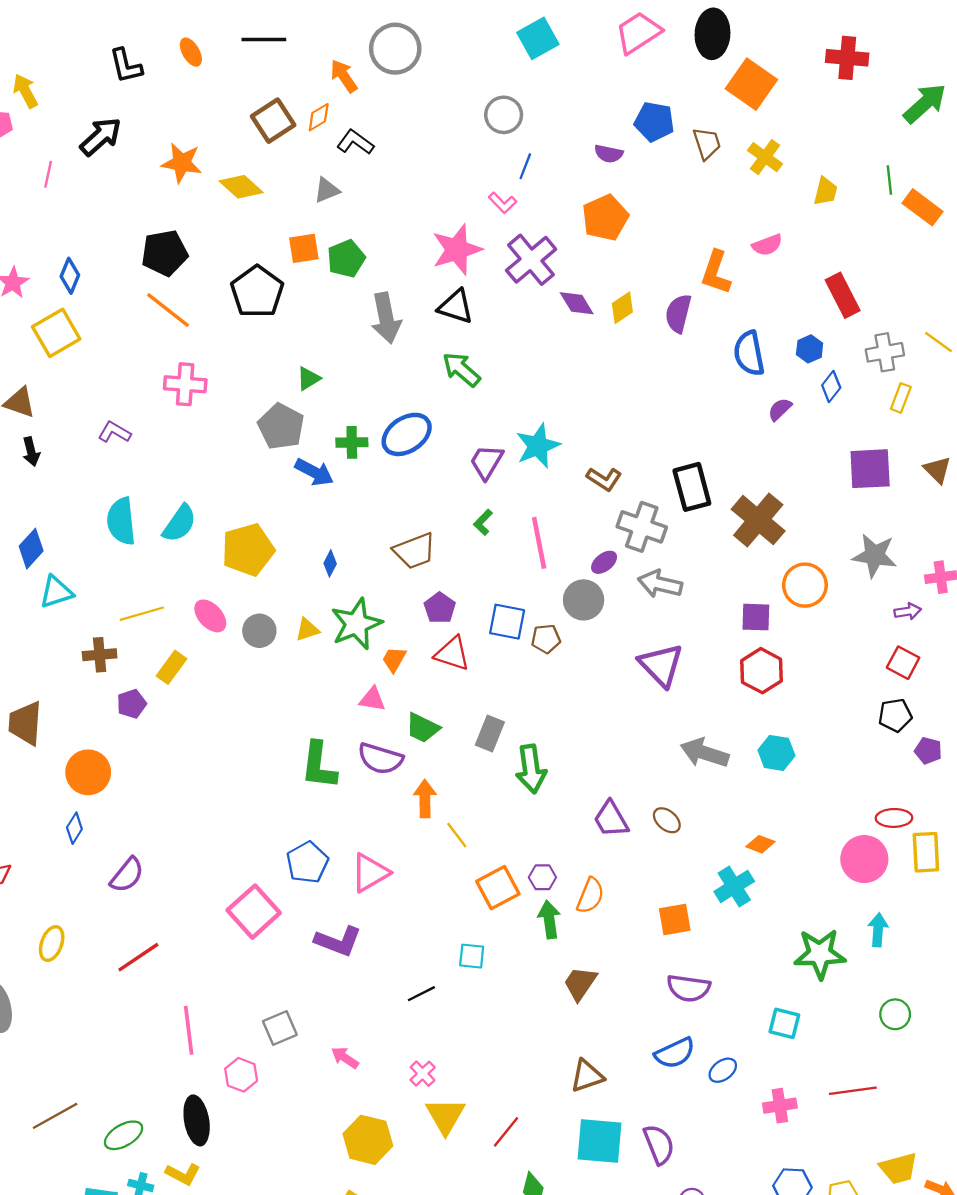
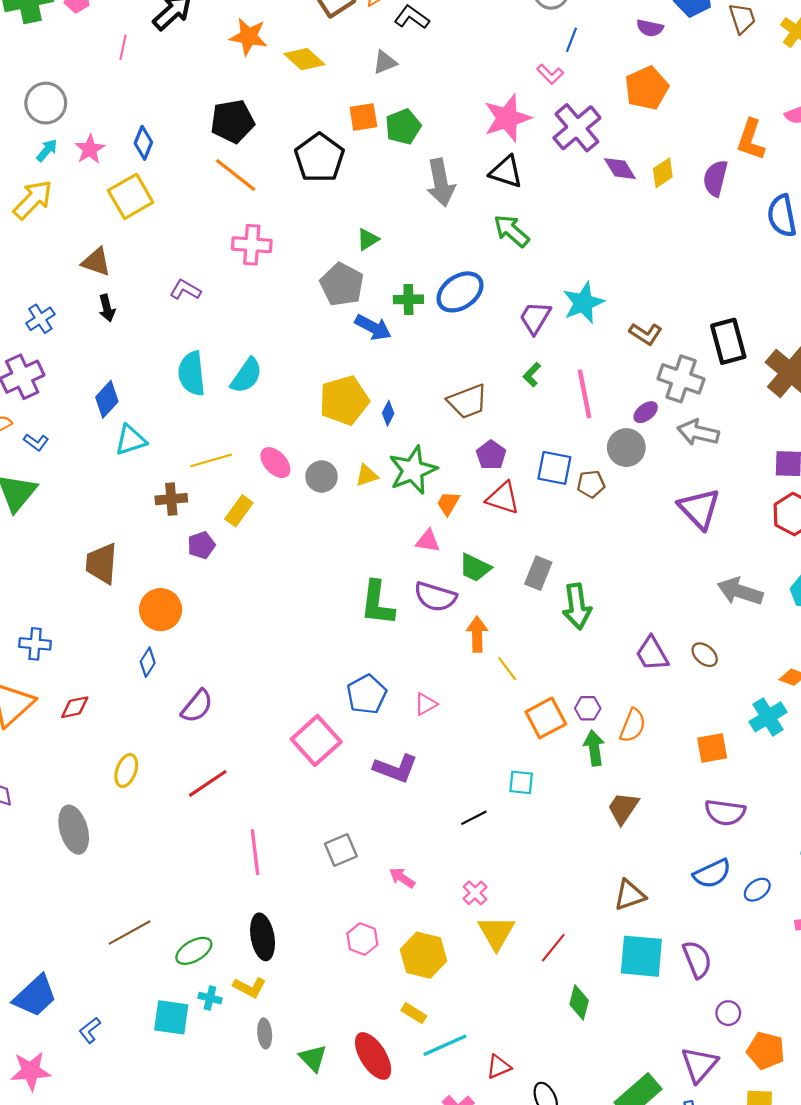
yellow pentagon: (248, 550) -> (344, 400), moved
pink triangle: (370, 873) -> (426, 704), size x0.6
pink hexagon: (241, 1075) -> (362, 939), moved

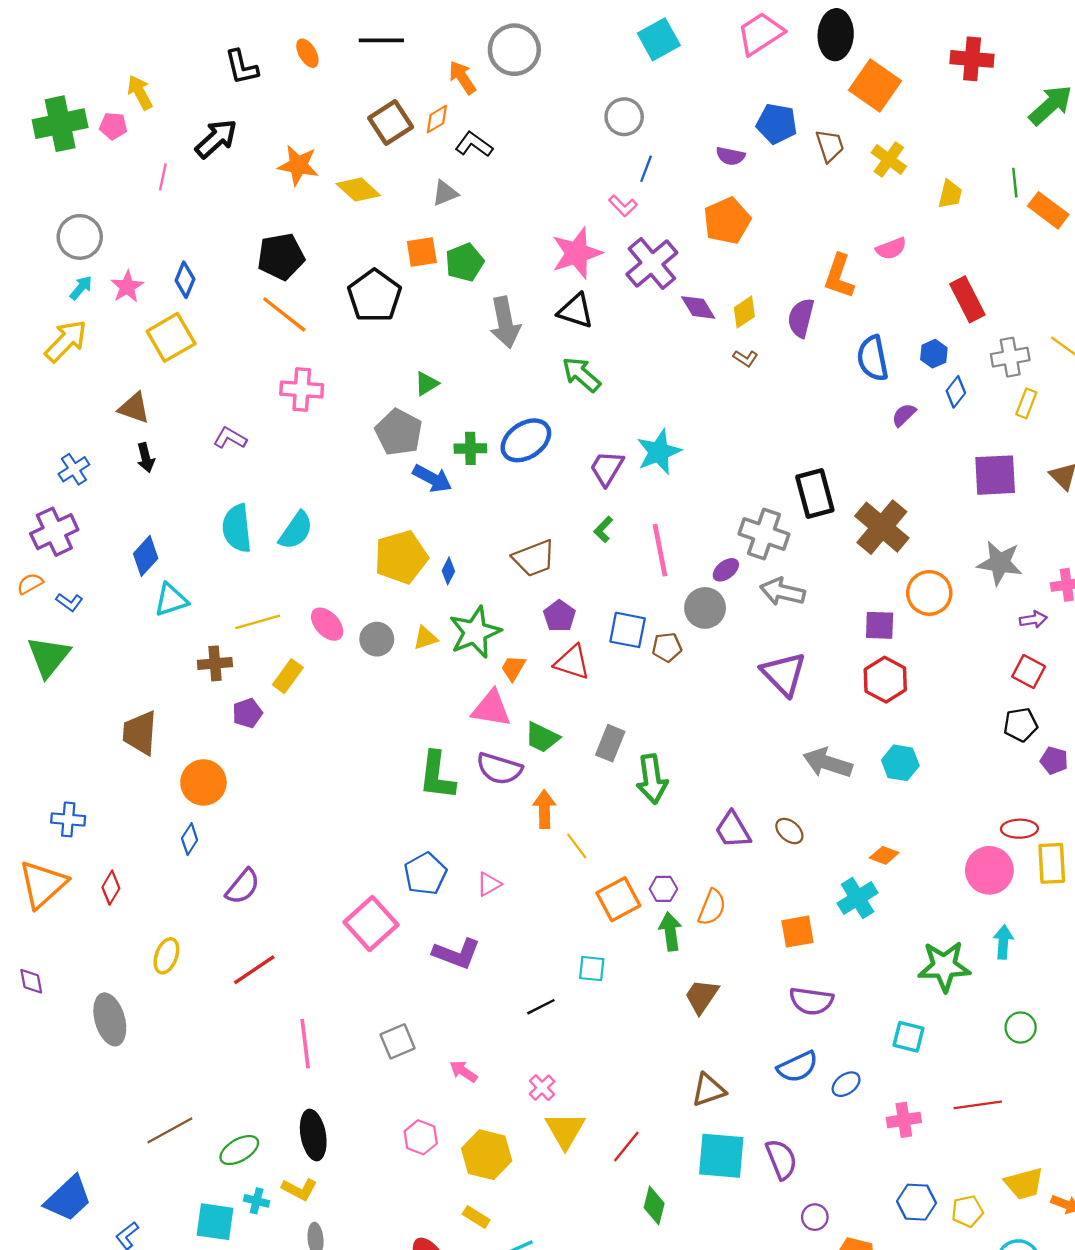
brown L-shape: (646, 334) -> (745, 358), moved, size x0.7
pink triangle: (428, 541) -> (491, 709), size x1.5
red diamond: (75, 707) -> (111, 888), turned -48

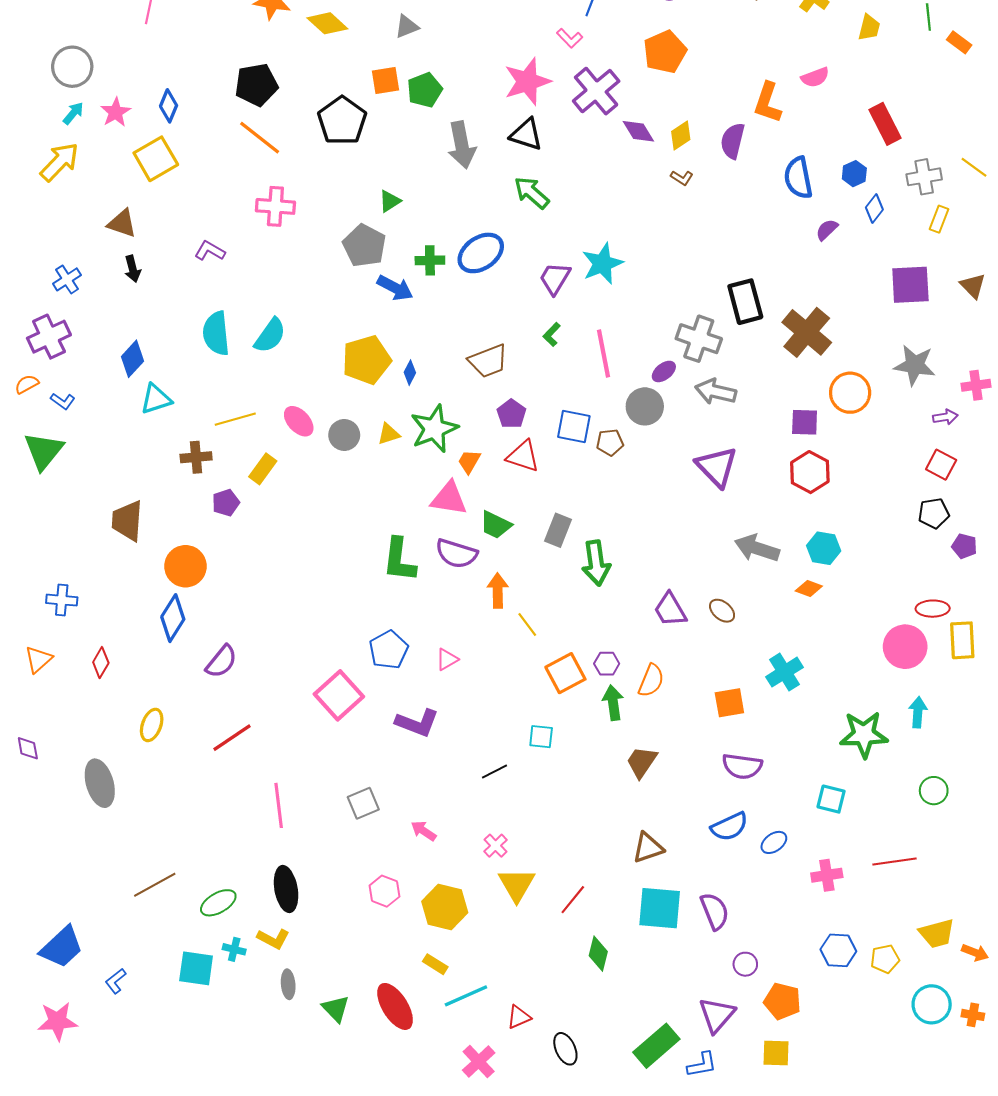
orange rectangle: (1048, 210) -> (959, 42), size x0.7
blue diamond: (190, 839) -> (173, 618), size x1.6
orange diamond: (884, 855) -> (809, 588), moved
orange triangle: (43, 884) -> (38, 659), size x0.6

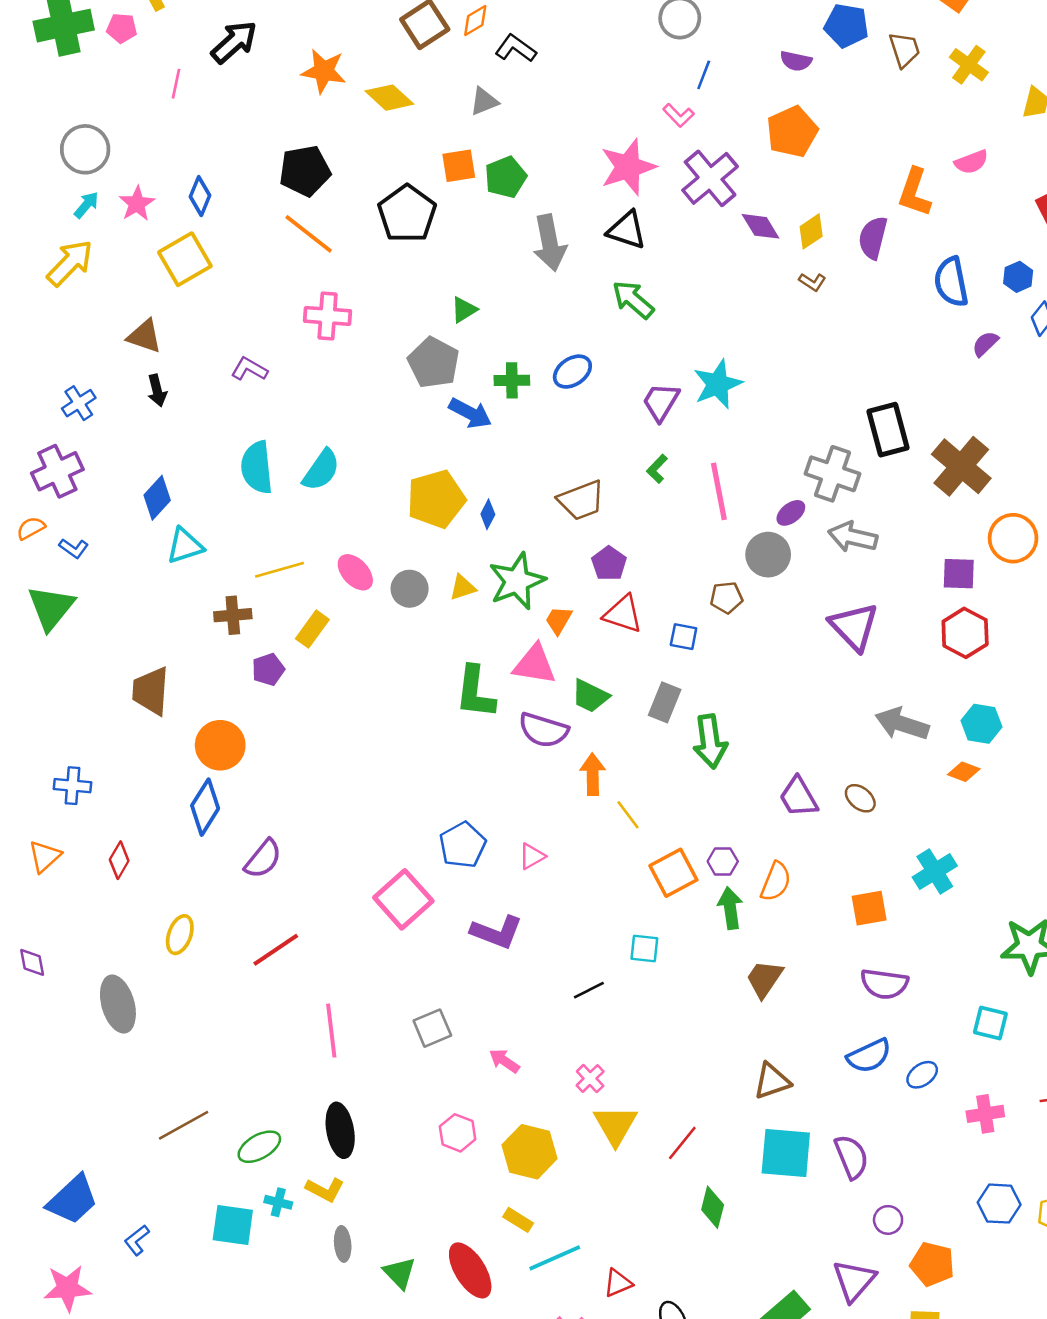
blue ellipse: (481, 253) -> (572, 372), size x0.7
blue square: (574, 427) -> (684, 637), moved, size x0.7
green L-shape: (399, 560) -> (475, 692), moved

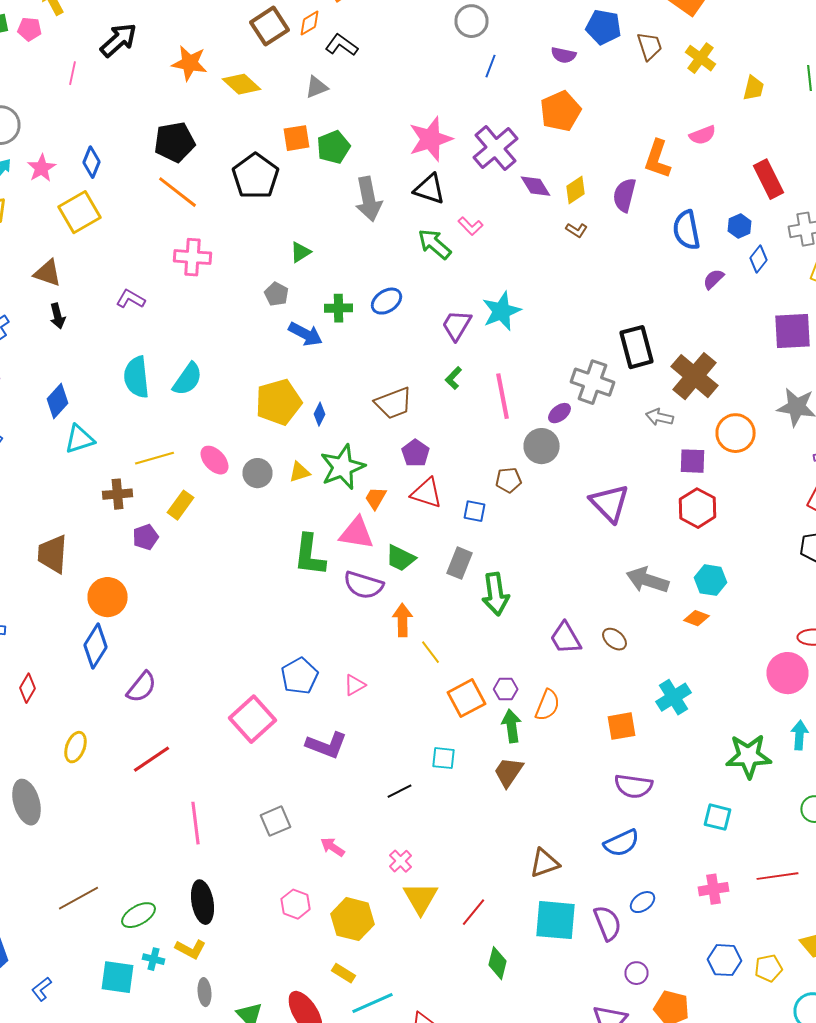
pink L-shape: (678, 115) -> (470, 226), moved
gray pentagon: (434, 363) -> (276, 294), size x0.6
gray arrow: (853, 537) -> (660, 417), moved, size x0.7
brown trapezoid: (764, 979) -> (508, 772), moved
blue ellipse: (922, 1075) -> (642, 902), moved

